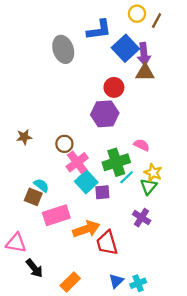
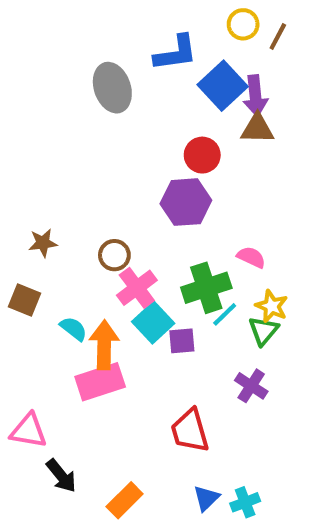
brown square: (33, 197) -> (25, 300), moved
orange arrow: (86, 229) -> (104, 345), moved, turned -70

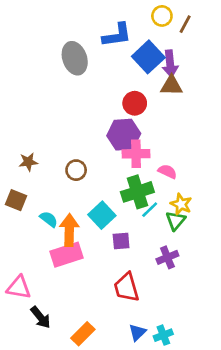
pink cross: (137, 288) -> (136, 154), moved, turned 36
purple square: (182, 341) -> (121, 241), moved
purple cross: (251, 386) -> (167, 257), turned 35

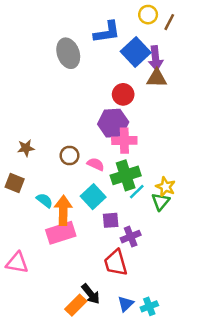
pink semicircle: (167, 171) -> (96, 164), moved
purple cross: (167, 257) -> (131, 237), moved
black arrow: (41, 317) -> (91, 294), moved

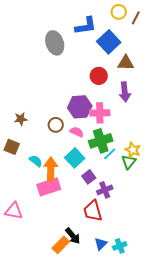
purple arrow: (156, 58) -> (125, 92), moved
purple hexagon: (113, 123) -> (80, 107), moved
purple square: (111, 220) -> (89, 177), turned -32

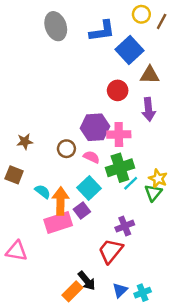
gray ellipse: (55, 43) -> (56, 26), moved
purple square: (89, 177) -> (82, 211), moved
red trapezoid: (93, 211) -> (110, 251), turned 55

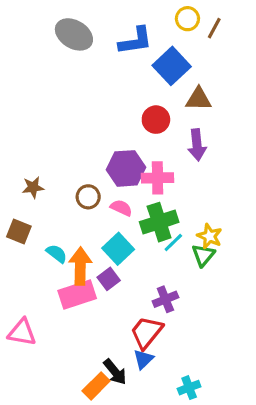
gray ellipse: (56, 26) -> (74, 34), turned -40
blue triangle: (120, 290) -> (143, 359), moved

